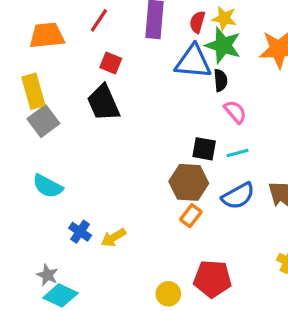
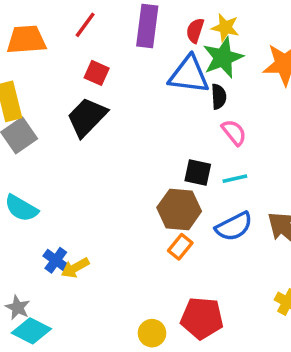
green star: (223, 45) -> (223, 58), turned 30
black trapezoid: (103, 103) -> (87, 117), turned 66
yellow arrow: (113, 237) -> (75, 268), moved

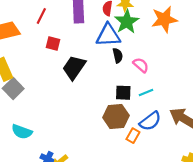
black semicircle: (219, 97) -> (118, 56), moved
black trapezoid: (87, 117) -> (74, 67), moved
orange rectangle: (180, 247) -> (133, 136), moved

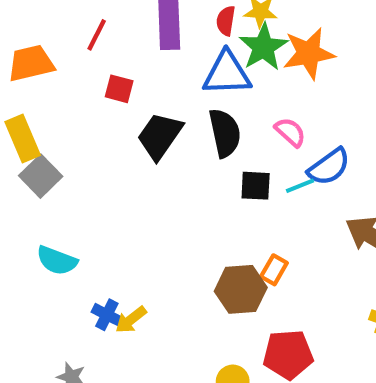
orange star: (164, 19) -> (309, 53), moved
black semicircle: (118, 56) -> (225, 133), moved, size x1.6
brown hexagon: (116, 116) -> (241, 289), moved
blue semicircle: (150, 121) -> (329, 167), moved

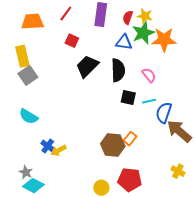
blue triangle: (227, 73) -> (124, 42), size x0.7
blue semicircle: (329, 167) -> (164, 113), moved, turned 135

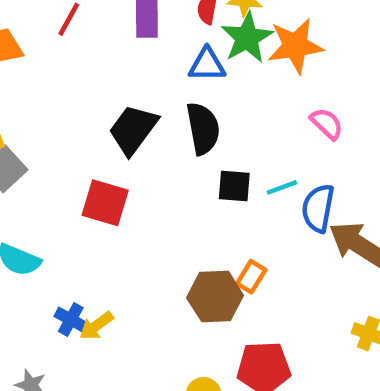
red square: (72, 41) -> (105, 203), moved, size x1.5
pink semicircle: (149, 75) -> (327, 124), moved

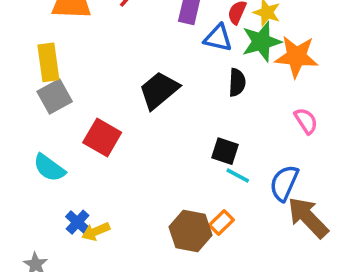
blue triangle: (207, 65) -> (218, 38), moved
black semicircle: (203, 128) -> (237, 82), moved, size x0.7
cyan line: (282, 187) -> (238, 175), moved, turned 35
red square: (105, 203) -> (102, 138), moved

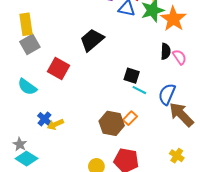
orange star: (296, 56) -> (173, 19), turned 30
black semicircle: (237, 82) -> (166, 51), moved

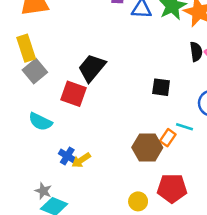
black trapezoid: (92, 40) -> (92, 68), moved
cyan line: (139, 90) -> (184, 127), moved

